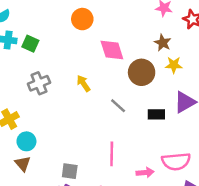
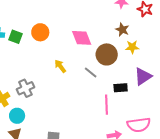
orange circle: (82, 19) -> (40, 32), moved
gray cross: (39, 83) -> (25, 88), moved
gray line: (118, 106) -> (91, 72), moved
pink line: (112, 154) -> (107, 105), moved

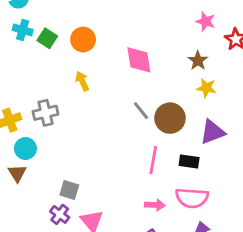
brown circle: (107, 54) -> (170, 118), moved
yellow arrow: (60, 66) -> (82, 81), moved
black rectangle: (121, 88) -> (189, 161), moved

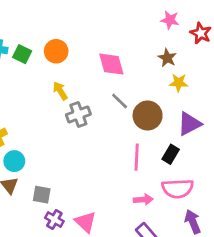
gray line: (141, 111) -> (120, 101), moved
gray cross: (46, 113) -> (78, 114), moved
black rectangle: (189, 161) -> (171, 154), turned -60
gray square: (69, 190) -> (42, 195), moved

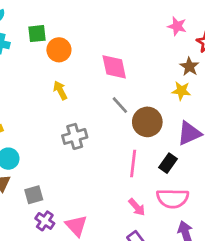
green square: (22, 54) -> (37, 34), moved, turned -36
brown star: (167, 58) -> (189, 67), moved
gray cross: (78, 114) -> (75, 136), moved
gray square: (42, 195) -> (34, 195), turned -30
pink arrow: (143, 200) -> (137, 207), turned 48

